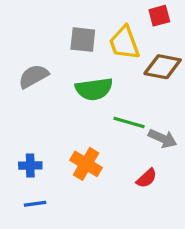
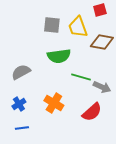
gray semicircle: (33, 76) -> (21, 72), moved
blue cross: (30, 165) -> (19, 104), turned -32
red semicircle: (147, 178) -> (92, 112), size x1.5

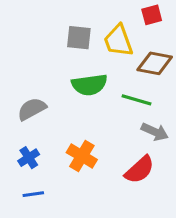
green line: (81, 77) -> (137, 100), moved

